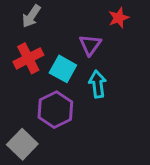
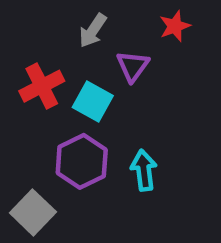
gray arrow: (31, 16) -> (93, 31), moved
cyan arrow: (98, 84) -> (144, 170), moved

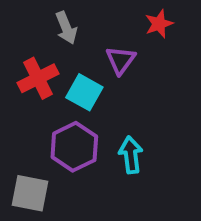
gray arrow: (93, 31) -> (66, 28), moved, turned -56
gray square: (33, 212) -> (30, 193), turned -33

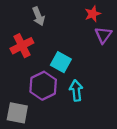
purple triangle: (121, 60) -> (103, 35), moved
cyan square: (84, 92) -> (61, 62), moved

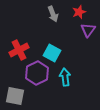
gray arrow: (38, 16) -> (53, 14), moved
red cross: (22, 46) -> (19, 50), moved

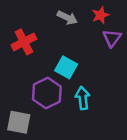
gray arrow: (53, 14) -> (67, 18), turned -42
red cross: (19, 50) -> (24, 42), moved

